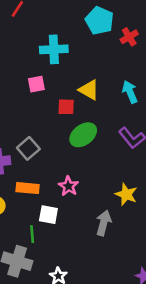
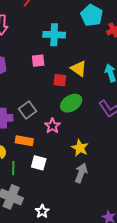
pink star: (69, 186) -> (52, 126), moved
yellow star: (126, 194) -> (80, 148), moved
green line: (32, 234) -> (13, 168), moved

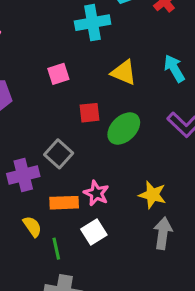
cyan cross: (54, 35) -> (93, 23), moved
red square: (60, 80) -> (89, 113), moved
pink star: (52, 126) -> (96, 193), moved
white square: (39, 163) -> (94, 232), turned -35

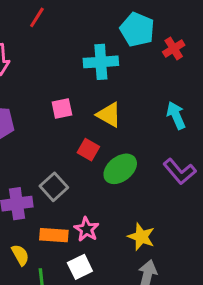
yellow triangle: (124, 73) -> (109, 115), moved
red square: (89, 113) -> (88, 150), turned 30

